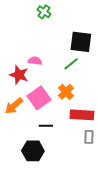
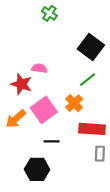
black square: (81, 42) -> (91, 47), turned 30
green line: (71, 64) -> (88, 80), moved

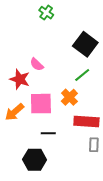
pink semicircle: (39, 68) -> (37, 64), turned -144
pink square: (44, 110) -> (41, 104), turned 35

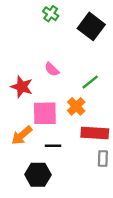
black square: (85, 44) -> (91, 26), moved
pink semicircle: (37, 64) -> (52, 69), moved
orange arrow: (14, 112) -> (22, 135), moved

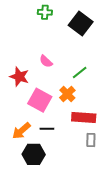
green cross: (51, 14) -> (45, 12), turned -32
pink square: (45, 113) -> (40, 100), turned 30
orange arrow: (22, 135) -> (21, 131), moved

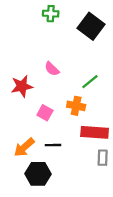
red star: (19, 77) -> (22, 86), turned -30
orange cross: (67, 94) -> (76, 106), turned -35
pink square: (40, 100) -> (45, 113), size x0.6

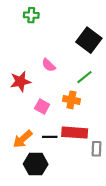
green cross: (51, 14) -> (31, 15), moved
black square: (91, 26) -> (89, 40), moved
red rectangle: (95, 132) -> (75, 133), moved

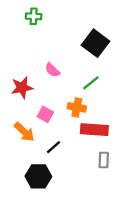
red rectangle: (75, 133) -> (94, 130), moved
black line: (50, 137) -> (53, 147), turned -40
orange arrow: (23, 139) -> (24, 132), moved, turned -96

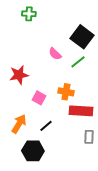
pink semicircle: (52, 70) -> (55, 54), moved
green line: (91, 83) -> (78, 62), moved
orange arrow: (24, 132) -> (19, 124), moved, turned -102

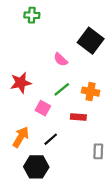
green line: (78, 62) -> (62, 89), moved
orange cross: (66, 92) -> (91, 92), moved
red rectangle: (81, 111) -> (78, 117), moved, size x0.6

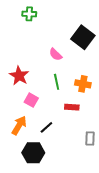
red star: (21, 83) -> (19, 76), turned -30
green line: (62, 89) -> (57, 82), turned -63
pink square: (43, 108) -> (31, 100), moved

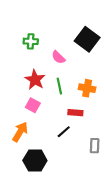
green cross: (29, 14) -> (31, 41), moved
red star: (19, 76) -> (35, 80), moved
black line: (46, 127) -> (64, 132), moved

